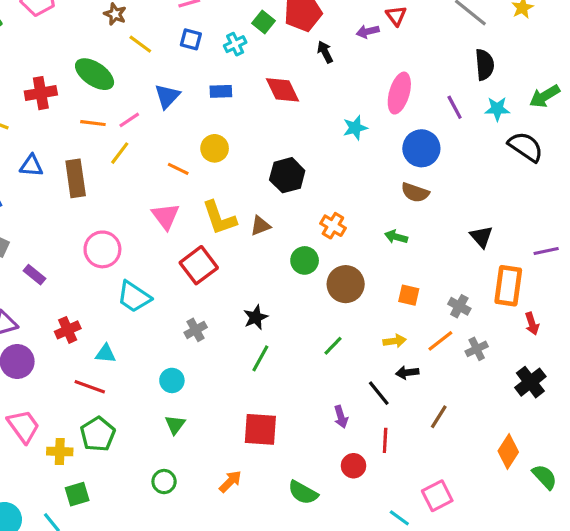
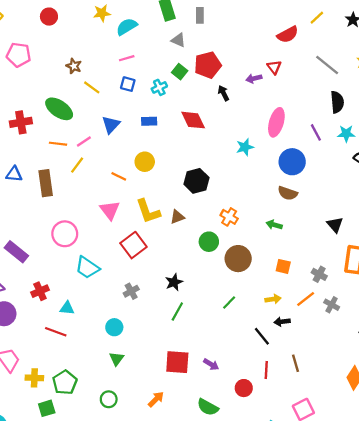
purple rectangle: (35, 275) -> (16, 252), size x1.5
gray cross: (477, 349) -> (332, 305), turned -35
purple arrow: (341, 417) -> (211, 364), moved, turned -42
brown line: (439, 417) -> (296, 363), moved, turned -48
green pentagon: (98, 434) -> (65, 382), moved

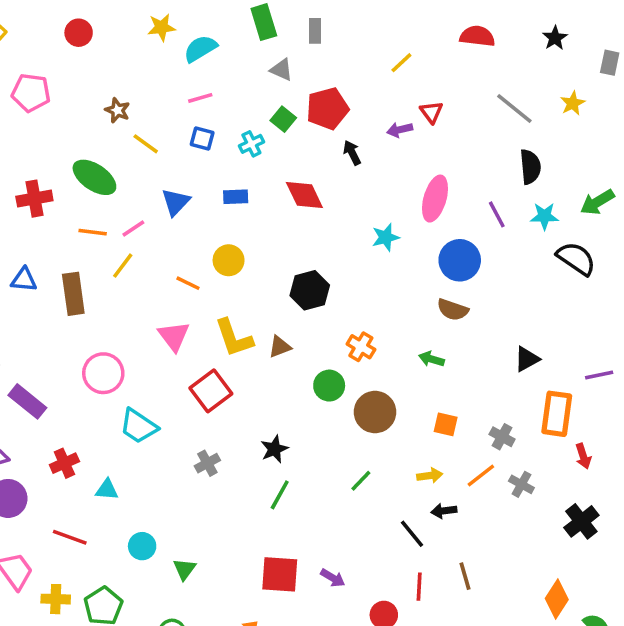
yellow line: (317, 18) -> (401, 63), moved
red semicircle: (288, 35) -> (477, 36), moved, turned -145
black triangle: (335, 225) -> (527, 359), turned 42
cyan circle: (114, 327) -> (142, 546), moved
red line: (56, 332) -> (70, 537), moved

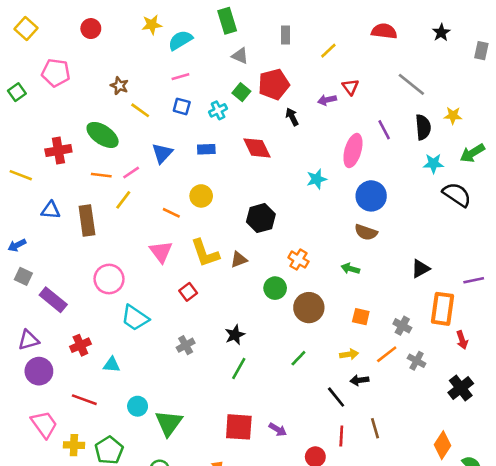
gray rectangle: (315, 31) -> (285, 35), moved
yellow star: (573, 103) -> (453, 115), moved, turned 30
purple line: (497, 214) -> (384, 130), moved
red square: (211, 391) -> (188, 292), size x0.6
green triangle: (184, 569) -> (169, 423), size x1.6

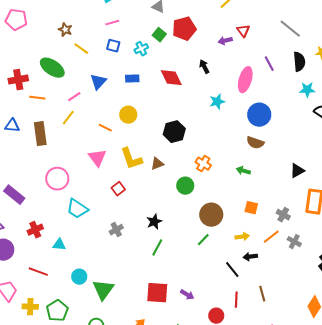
black arrow: (292, 117) -> (204, 67), moved
orange line: (101, 175) -> (37, 98), moved
brown circle: (309, 308) -> (211, 215), moved

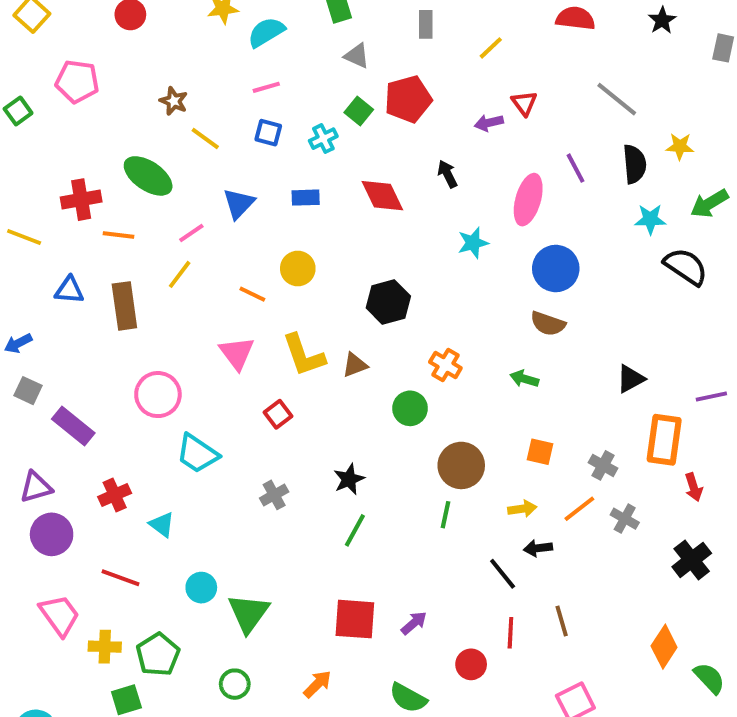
green line: (203, 240) -> (445, 515), turned -32
cyan triangle: (59, 245) -> (162, 525), turned 32
purple arrow: (187, 295) -> (414, 623), turned -72

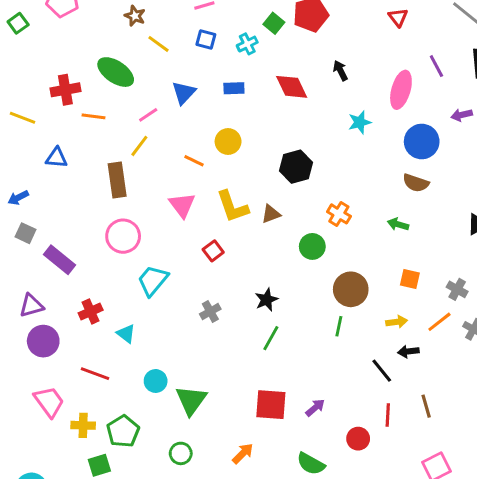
purple arrow: (489, 123) -> (462, 115), moved
brown rectangle: (124, 306) -> (117, 180), moved
cyan trapezoid: (197, 454) -> (153, 280), turned 96

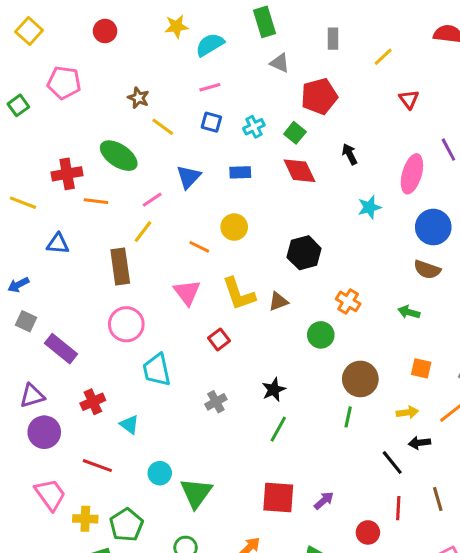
green square: (274, 23) -> (295, 133), moved
cyan trapezoid: (153, 280) -> (157, 370), turned -52

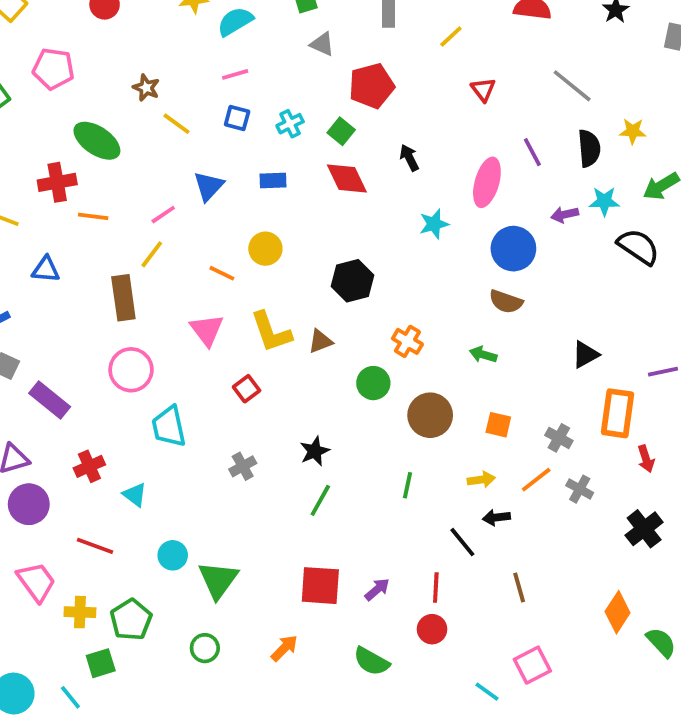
green ellipse: (119, 156) -> (97, 141), moved
brown circle: (360, 379) -> (430, 415), moved
red line: (398, 508) -> (436, 587), moved

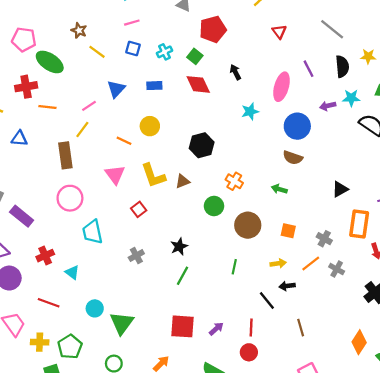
pink pentagon: (53, 69) -> (24, 39), moved

